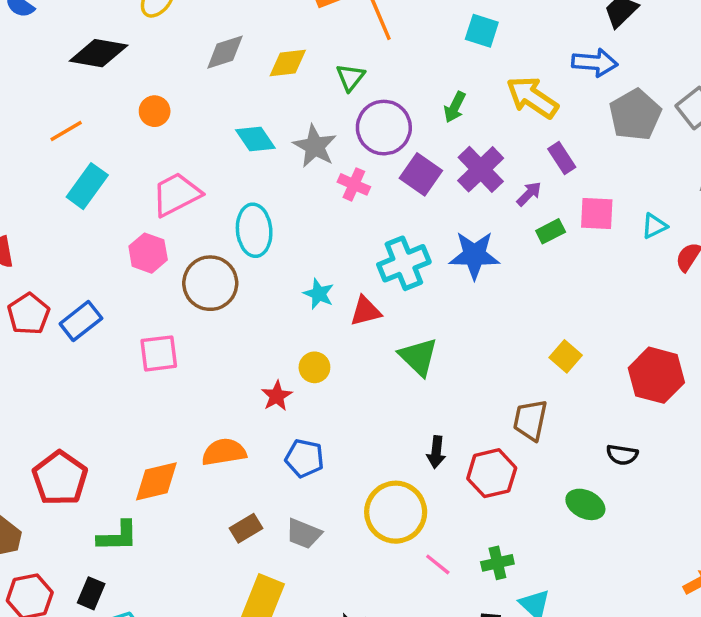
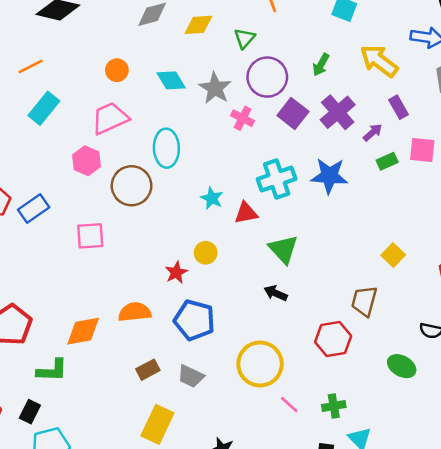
orange circle: (155, 111) -> (117, 70), moved
black arrow: (436, 452) -> (276, 293), moved, turned 105
blue pentagon: (304, 458) -> (194, 320), size x1.4

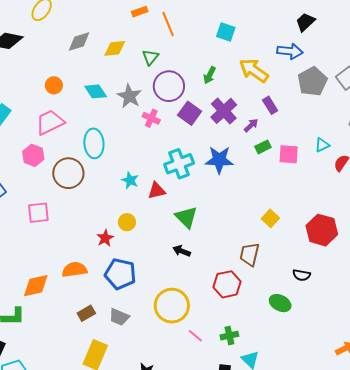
pink square: (422, 150) -> (289, 154), moved

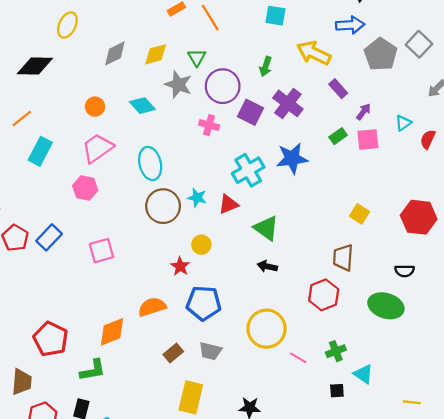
gray star: (129, 96) -> (178, 84), moved
purple arrow: (251, 125) -> (364, 112), moved
brown circle: (68, 173) -> (163, 206), moved
green ellipse: (280, 303) -> (386, 306), size x1.4

